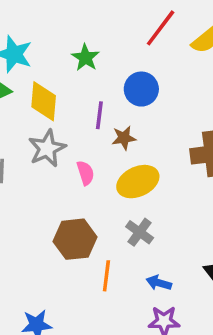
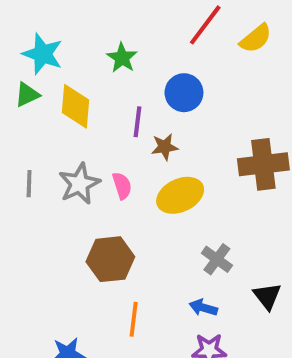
gray star: (47, 148) -> (79, 184), moved
gray cross: (140, 232) -> (217, 259), moved
orange line: (106, 276) -> (134, 319), moved

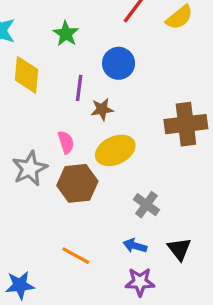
gray star: (79, 184) -> (30, 168), moved
brown hexagon: (110, 259) -> (77, 183), moved
black triangle: (267, 296) -> (179, 249), moved
orange line: (134, 319) -> (76, 256), turned -68

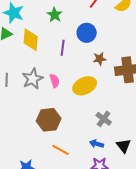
brown star: (102, 109) -> (100, 59), moved
gray star: (30, 168) -> (33, 79), moved
brown hexagon: (77, 183) -> (49, 120), moved

